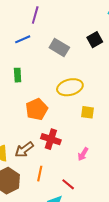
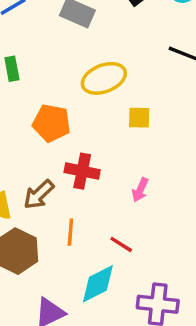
orange pentagon: (37, 109) -> (52, 123), turned -30

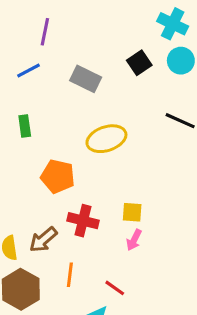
yellow square: (139, 118) -> (132, 212), moved

